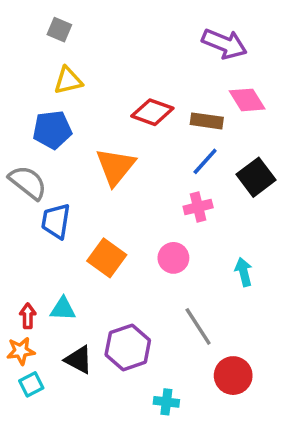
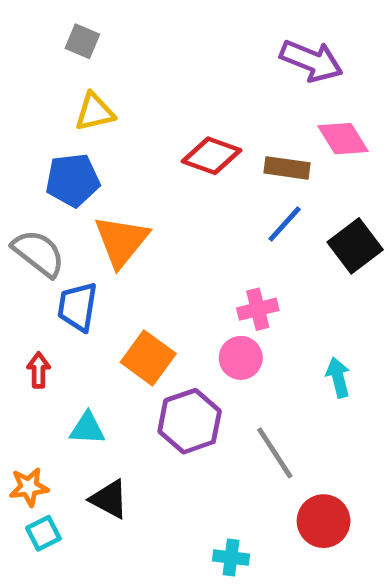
orange triangle: (116, 167) -> (121, 241), moved
pink cross: (198, 207) -> (258, 309), moved
red arrow: (28, 316) -> (39, 370), moved
purple hexagon: (128, 347) -> (190, 421), moved

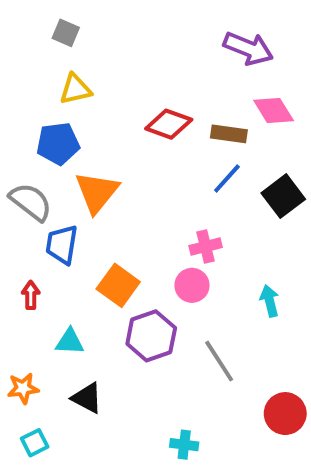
red circle: (324, 521) -> (285, 414), moved
cyan square: (43, 533) -> (35, 443), moved

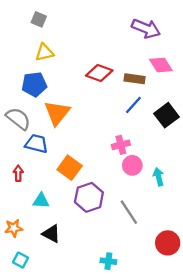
blue trapezoid: (62, 245) -> (36, 144), turned 95
pink circle: (192, 285) -> (132, 165), moved
cyan square: (35, 443) -> (21, 260), turned -35

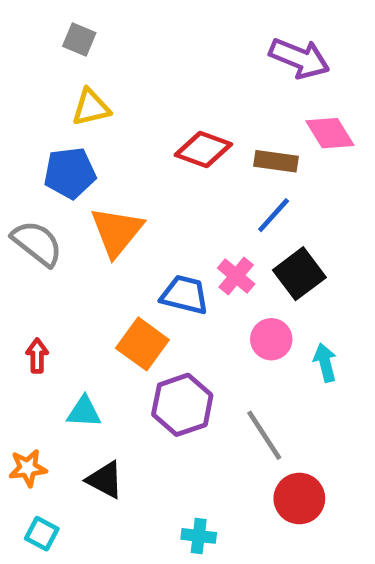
black square: (167, 115) -> (299, 274), moved
blue trapezoid: (36, 144) -> (185, 295), moved
pink cross: (121, 145) -> (236, 276), moved, turned -36
red circle: (168, 243) -> (299, 498), moved
cyan cross: (108, 261) -> (199, 536), moved

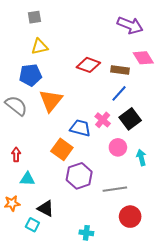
gray square: (79, 39) -> (34, 17), turned -32
cyan triangle: (84, 412) -> (27, 179), moved
gray line: (264, 435) -> (115, 189), turned -65
cyan square: (42, 534) -> (32, 225), moved

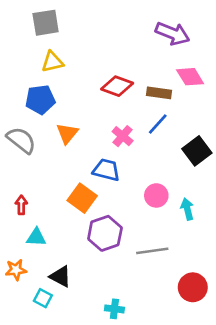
gray square: (34, 17) -> (46, 23), size x1.5
orange triangle: (51, 101) -> (67, 133), size x0.7
black square: (130, 119) -> (197, 151), moved
pink cross: (103, 120) -> (123, 136), moved
red circle: (130, 217) -> (193, 287), moved

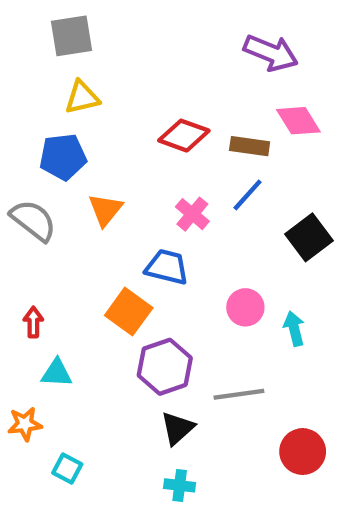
black triangle: (60, 277) -> (177, 428), moved, turned 50

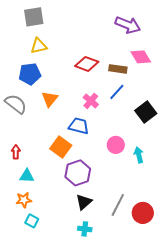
gray line: (239, 394) -> (118, 205), moved, turned -55
orange star: (25, 424) -> (24, 200), moved

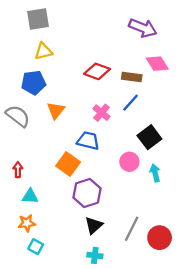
black square: (146, 112) -> (149, 137), moved

